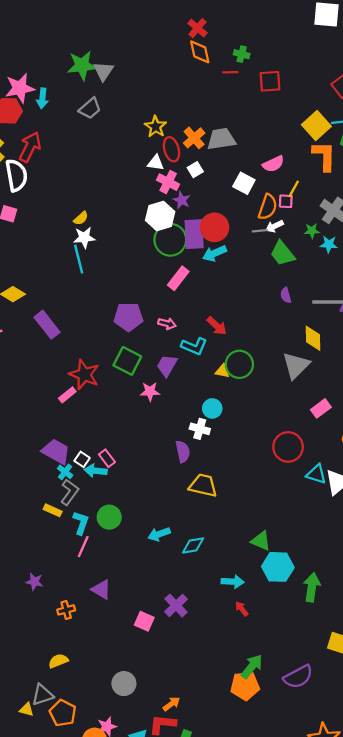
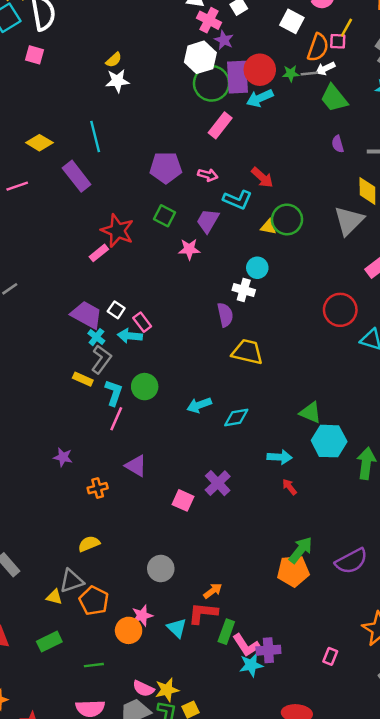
green star: (312, 231) -> (291, 73), moved
cyan line: (79, 259) -> (95, 137), moved
green square: (127, 361) -> (164, 216), size x0.7
white square: (82, 459) -> (116, 310), moved

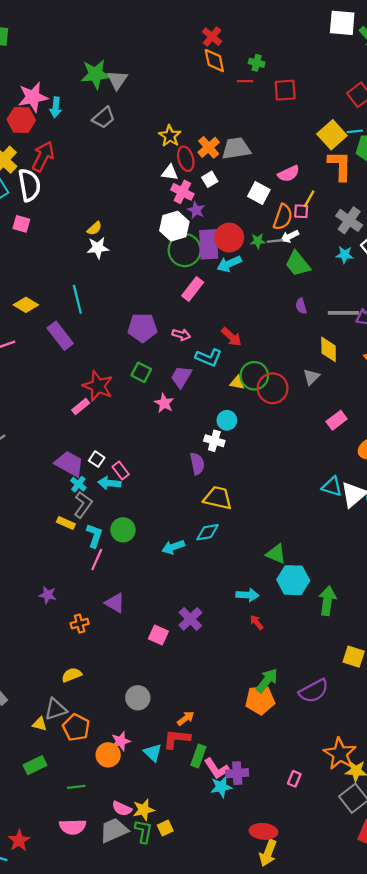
gray triangle: (349, 221) -> (311, 377), size x0.6
pink star: (189, 249) -> (164, 403), turned 30
red circle: (340, 310) -> (273, 388), moved
cyan diamond: (236, 418) -> (207, 532), moved

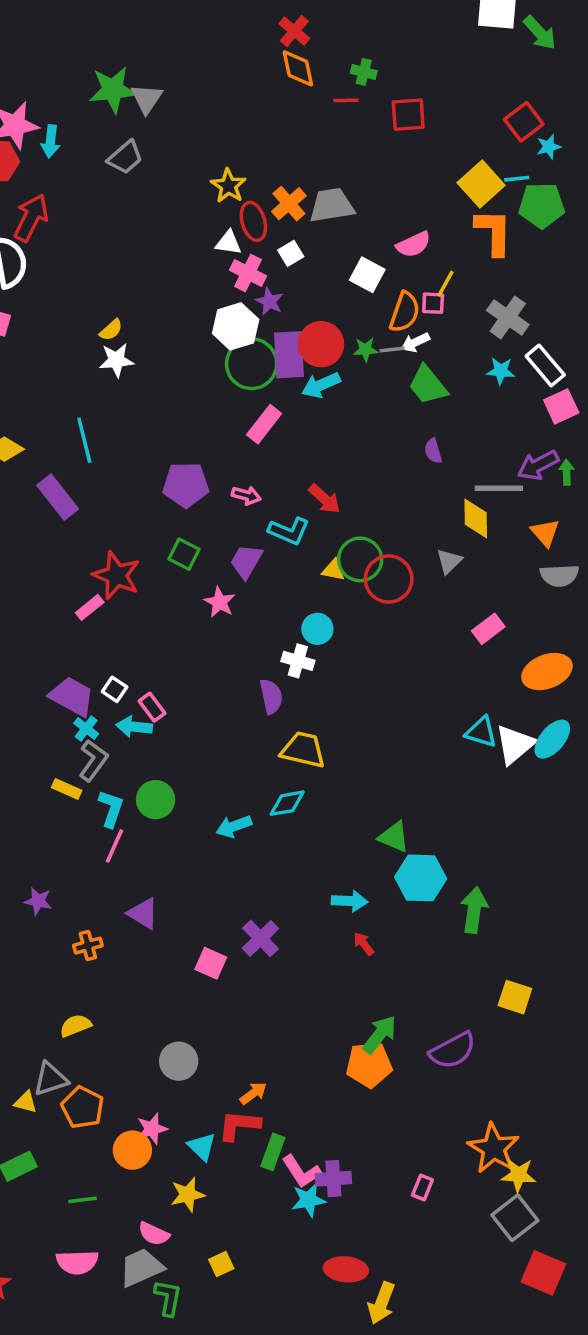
gray line: (343, 313) -> (499, 488), moved
yellow star: (144, 810) -> (188, 1195), moved
green L-shape: (144, 831) -> (168, 1298), moved
red ellipse: (263, 831) -> (346, 1269), moved

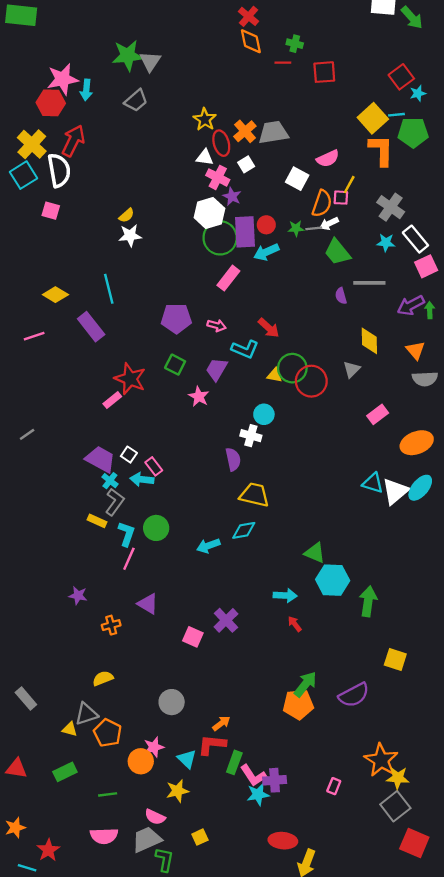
red circle: (321, 344) -> (266, 225), size x0.6
gray line: (499, 488) -> (369, 283), moved

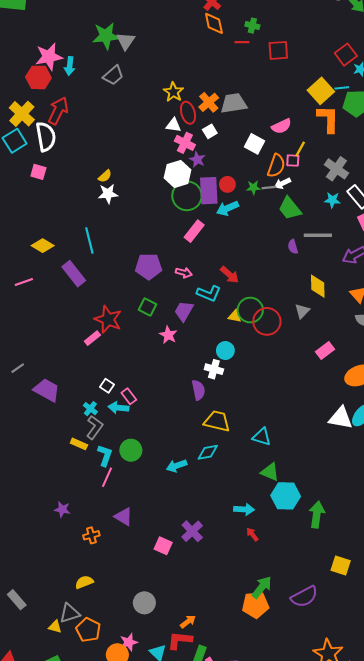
purple trapezoid: (100, 459) -> (47, 390), moved
cyan triangle: (373, 483) -> (262, 437), moved
white triangle: (395, 491) -> (341, 418), turned 50

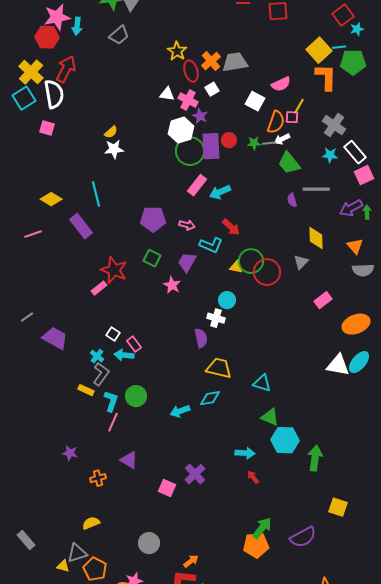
white triangle: (173, 125) -> (167, 94), moved
cyan arrow: (227, 208) -> (220, 192), moved

